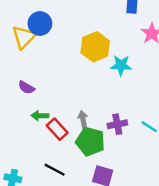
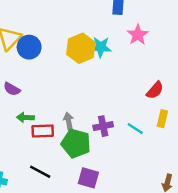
blue circle: (40, 23) -> (29, 47), moved
cyan star: (121, 65) -> (101, 47), moved
red rectangle: (57, 129) -> (43, 131), turned -50

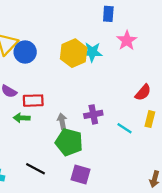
purple cross: (103, 126) -> (93, 114), moved
red rectangle: (43, 131) -> (33, 101), moved

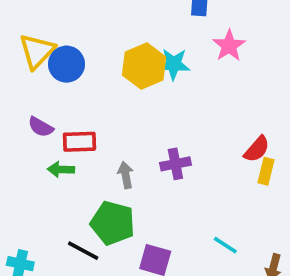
red semicircle: (143, 92) -> (257, 149), moved
cyan line: (125, 128) -> (225, 245), moved
green pentagon: (69, 142) -> (113, 223), moved

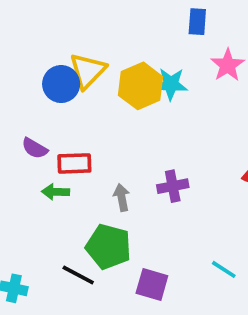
yellow triangle: (37, 51) -> (88, 71), moved

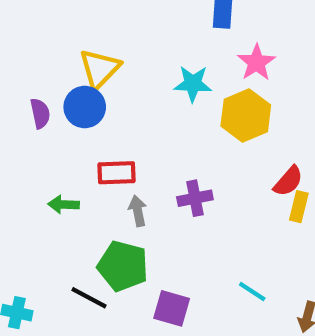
blue circle: (61, 84) -> (85, 107), moved
yellow hexagon: (141, 86) -> (246, 115), moved
purple semicircle: (35, 148) -> (40, 113), moved, turned -132
red rectangle: (74, 163) -> (116, 173), moved

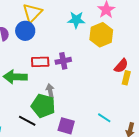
purple cross: (195, 198) -> (63, 61), moved
green arrow: (63, 205) -> (15, 77), size x1.6
gray arrow: (138, 211) -> (50, 91), moved

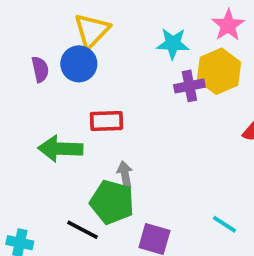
purple cross: (63, 61) -> (189, 86), moved

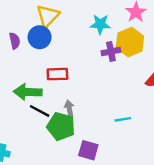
cyan line: (224, 224) -> (123, 119), moved, turned -42
black line: (83, 230) -> (40, 111), moved

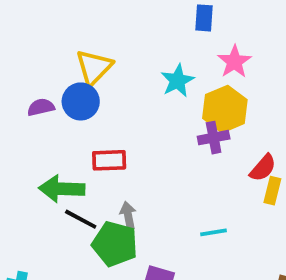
cyan star: (100, 24) -> (177, 81), turned -30
purple semicircle: (15, 41) -> (41, 107), turned -91
purple cross: (111, 51) -> (214, 138), moved

